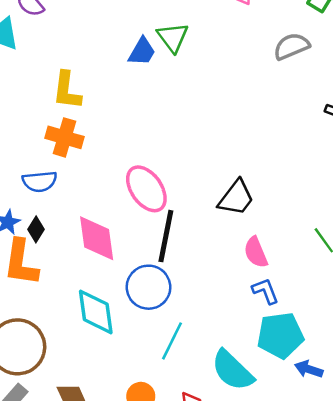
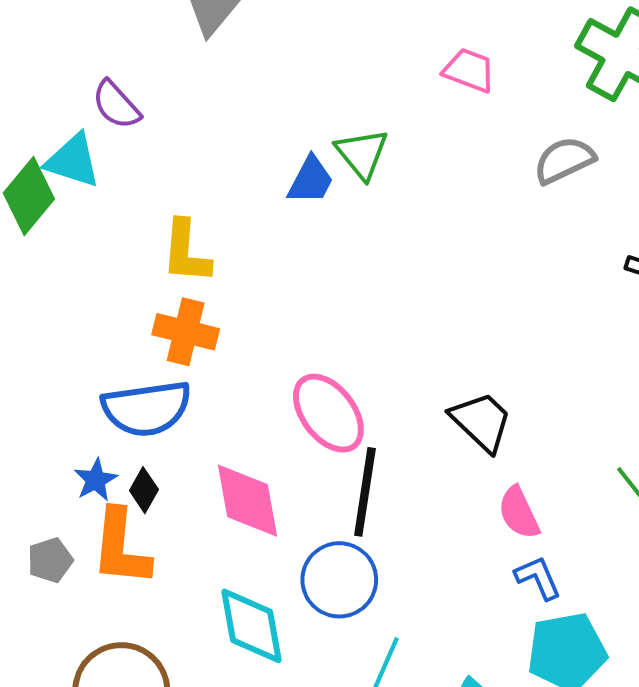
blue semicircle: (40, 181) -> (147, 408), size x1.5
black trapezoid: (236, 198) -> (481, 422), turned -81

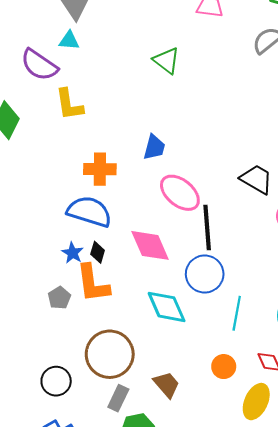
purple semicircle: (116, 105) -> (39, 65), size x1.4
cyan triangle: (73, 161) -> (69, 41), moved, size x0.7
blue trapezoid: (311, 180) -> (154, 147), moved
yellow L-shape: (186, 252) -> (69, 104), moved
blue semicircle: (147, 408) -> (89, 212), turned -141

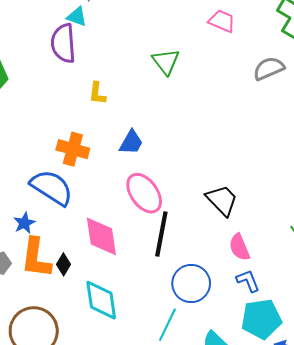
purple semicircle: (39, 65) -> (63, 43), moved, turned 36
yellow L-shape: (69, 104) -> (97, 93), moved, size x0.7
black diamond: (98, 252) -> (64, 264), moved
blue circle: (205, 274) -> (191, 283), moved

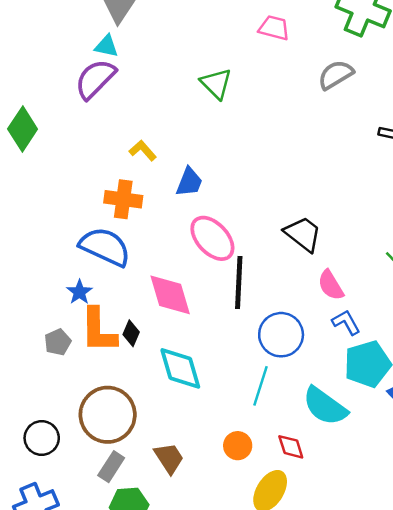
purple semicircle: (63, 43) -> (95, 79), turned 57
yellow L-shape: (97, 93) -> (143, 150), moved, turned 140

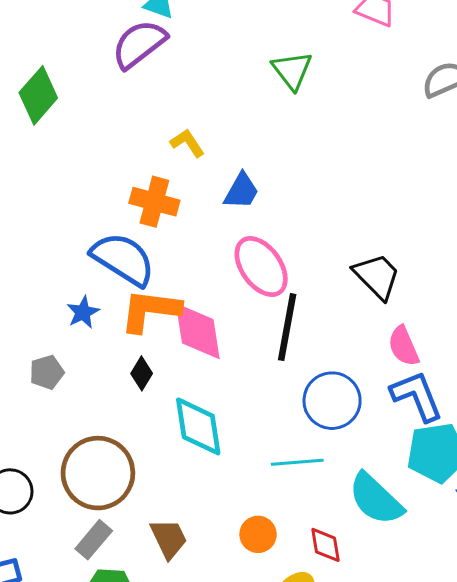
blue L-shape: (346, 322) -> (417, 396), size x1.5
orange L-shape: (98, 330) -> (150, 310), moved, turned 90
cyan line: (260, 386) -> (297, 462), turned 60

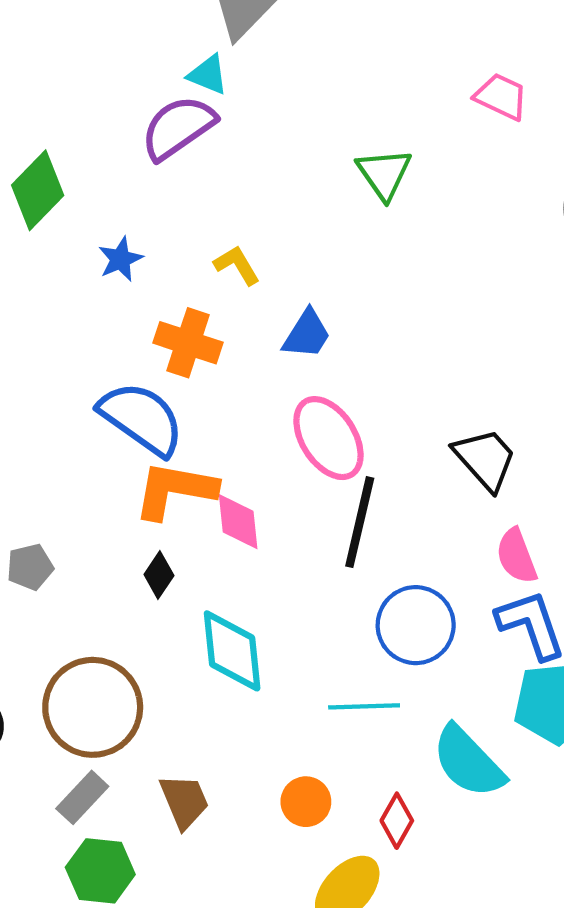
blue star: (83, 312) -> (120, 259), moved
pink diamond: (198, 331) -> (238, 522), size x0.7
red diamond: (325, 545) -> (397, 821), turned 36

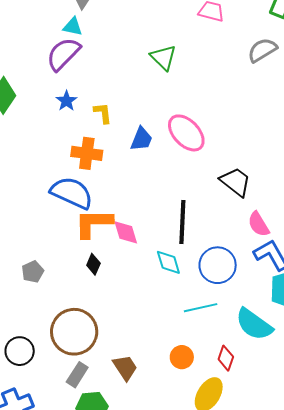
blue star: (120, 259) -> (66, 101), moved
yellow L-shape: (237, 265) -> (103, 113), turned 35
pink ellipse: (328, 438) -> (186, 133), moved
cyan diamond: (232, 651) -> (168, 262), moved, size x0.7

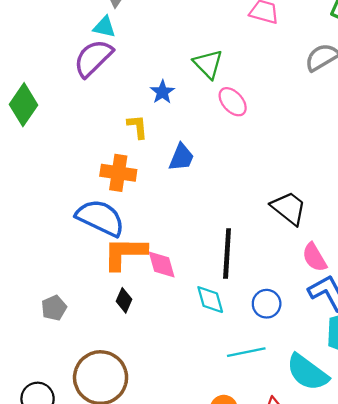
blue star: (66, 101) -> (162, 92), moved
pink ellipse: (186, 133) -> (233, 102), moved, size x0.7
blue circle: (218, 265) -> (267, 304), size x0.7

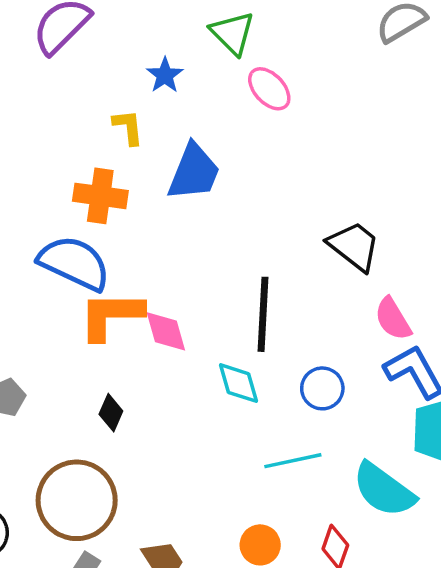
blue trapezoid: (181, 157) -> (194, 172), size x1.4
black diamond: (124, 300) -> (111, 413), moved

